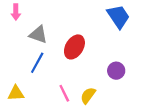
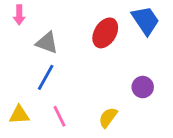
red ellipse: (74, 47) -> (105, 33), moved
pink line: (64, 93) -> (59, 116), moved

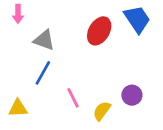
purple circle: (143, 87) -> (132, 95), moved
pink line: (59, 116) -> (73, 98), moved

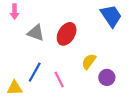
red ellipse: (99, 31) -> (67, 34), moved
blue line: (43, 73) -> (35, 72), moved
yellow semicircle: (102, 111) -> (89, 61), moved

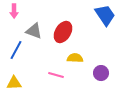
yellow semicircle: (89, 61) -> (75, 58), moved, turned 56
blue line: (35, 72) -> (16, 50), moved
pink line: (59, 80) -> (56, 75), turned -49

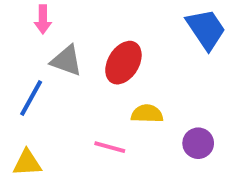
pink arrow: (14, 11) -> (43, 19), moved

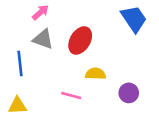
pink arrow: (43, 19) -> (40, 12), moved, turned -132
blue line: (31, 98) -> (20, 64), turned -35

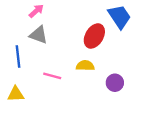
red ellipse: (80, 40) -> (94, 36), moved
pink line: (71, 95) -> (52, 76), moved

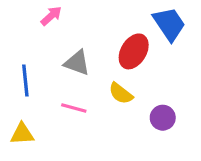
gray triangle: (39, 35) -> (77, 63), moved
yellow semicircle: (85, 66) -> (121, 93), turned -144

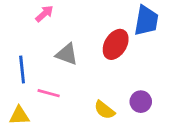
blue trapezoid: (169, 24) -> (146, 21), turned 44
yellow semicircle: (121, 93) -> (104, 110), moved
pink line: (74, 108) -> (49, 93), moved

